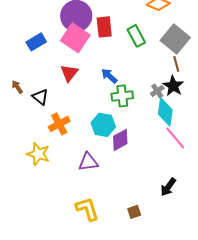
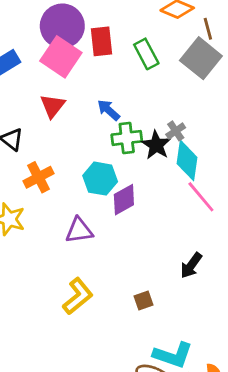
brown line: (176, 64) -> (208, 29), moved
black star: (173, 86) -> (156, 145), moved
yellow L-shape: (87, 209) -> (78, 296), turned 68

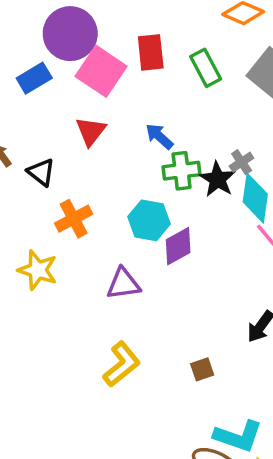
purple circle: (62, 26) -> (70, 34), moved

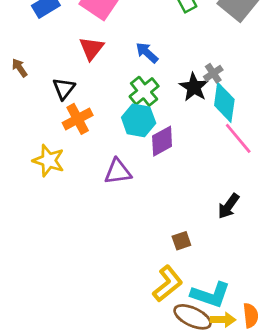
green cross: (182, 171) -> (144, 91), moved, turned -32
black triangle: (41, 172) -> (64, 89), moved, turned 30
yellow L-shape: (122, 364) -> (168, 284), moved

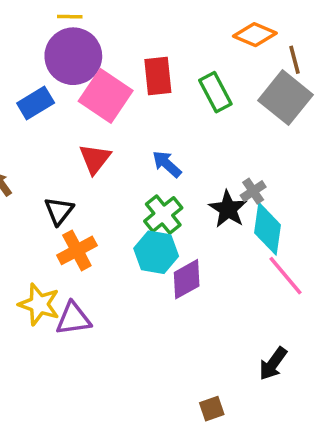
purple triangle: (118, 172) -> (73, 319), moved

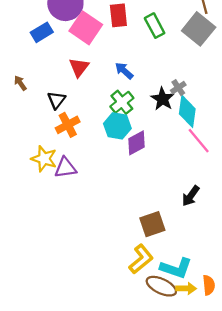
brown square: (212, 409) -> (152, 224), size x1.6

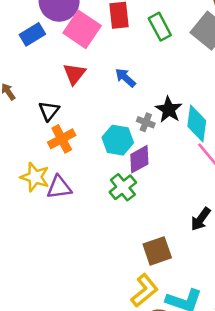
gray cross: (178, 88) -> (146, 122), moved, turned -35
green cross: (122, 102) -> (123, 187), moved

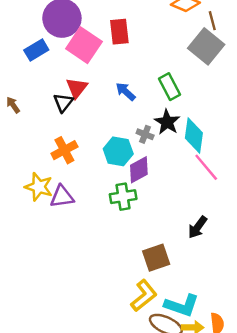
green rectangle: (160, 27) -> (169, 87), moved
black triangle: (49, 111) -> (63, 103), moved
green cross: (123, 187) -> (123, 197), turned 30

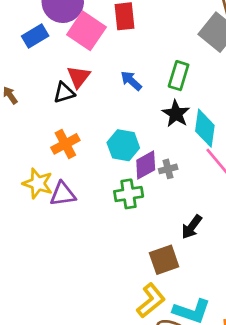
green rectangle: (169, 87) -> (179, 76), turned 45
black triangle: (63, 103) -> (64, 93), turned 35
gray cross: (145, 134) -> (168, 169), moved, turned -35
black arrow: (198, 227) -> (192, 227), moved

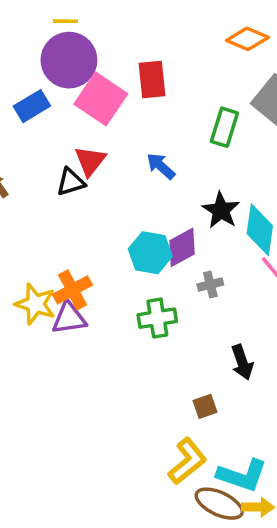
green rectangle: (179, 76) -> (224, 127), moved
orange cross: (65, 144) -> (72, 290), moved
purple diamond: (146, 165) -> (182, 247), moved
black arrow: (192, 227) -> (242, 362), turned -55
brown square: (164, 260) -> (205, 406), size x0.6

